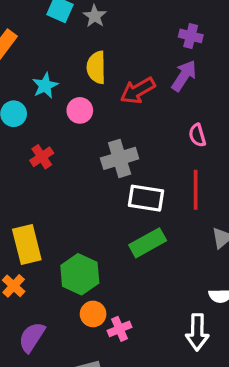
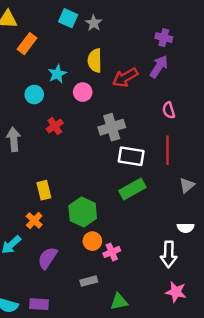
yellow rectangle: (27, 244) -> (44, 190), size x0.7

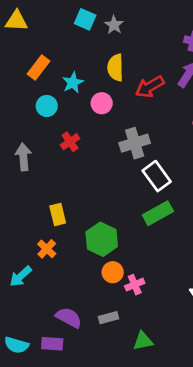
orange rectangle: (27, 44) -> (38, 68), moved
white rectangle: (131, 156) -> (157, 176), turned 45
purple semicircle: (48, 258) -> (69, 318), moved, turned 85

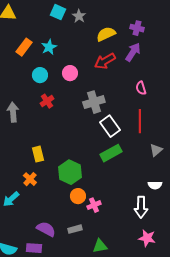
yellow semicircle: (115, 68) -> (106, 34), moved, turned 66
cyan star: (73, 83) -> (49, 47), moved
cyan circle: (47, 106) -> (40, 75), moved

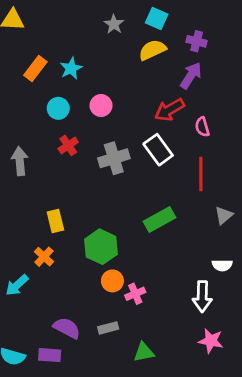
cyan square: (58, 12) -> (157, 18), moved
red arrow: (105, 61) -> (169, 110), moved
gray cross: (94, 102) -> (114, 158), moved
white rectangle: (110, 126) -> (158, 150), moved

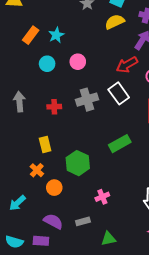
red cross: (68, 145) -> (54, 107), moved, turned 32
orange circle: (112, 281) -> (54, 188), moved
cyan arrow: (17, 285) -> (17, 203), moved

